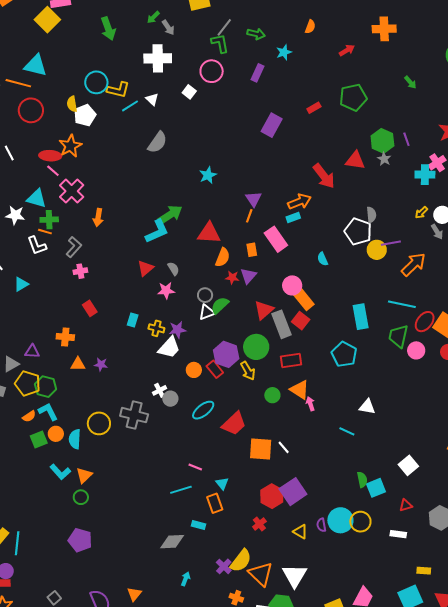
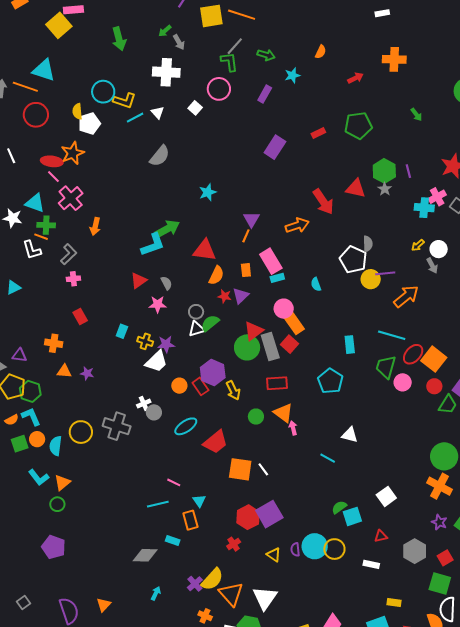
cyan rectangle: (293, 217) -> (277, 278), moved
cyan rectangle: (361, 317) -> (350, 345), size x0.7
green circle: (256, 347) -> (247, 347), moved
green semicircle: (362, 480) -> (339, 507), turned -119

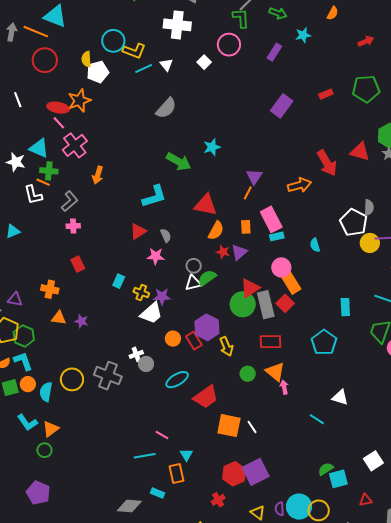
green arrow: (167, 229) -> (179, 162), moved, turned 55

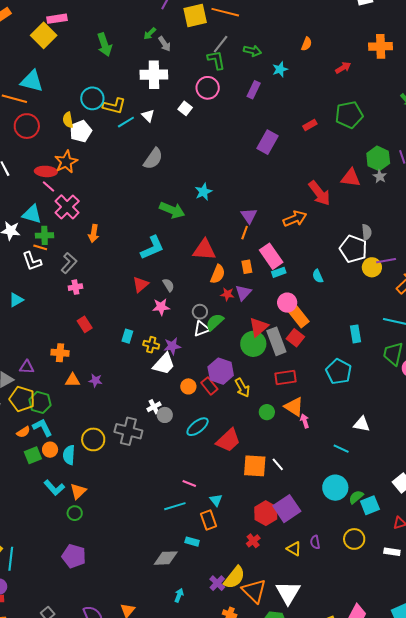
cyan circle: (299, 507) -> (335, 488), moved

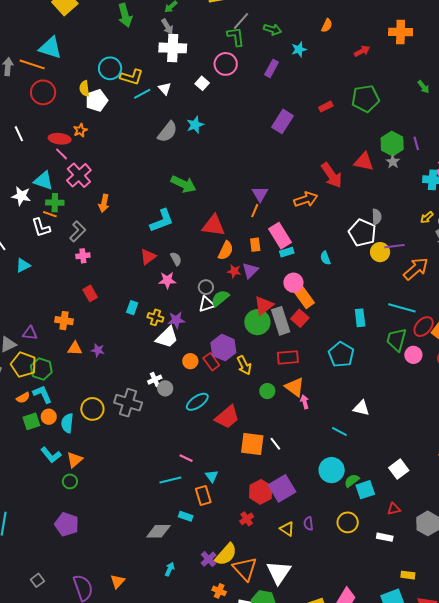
gray arrow: (165, 44) -> (167, 26), moved
orange star: (66, 162) -> (80, 130), size x0.6
cyan star: (203, 192) -> (195, 125), moved

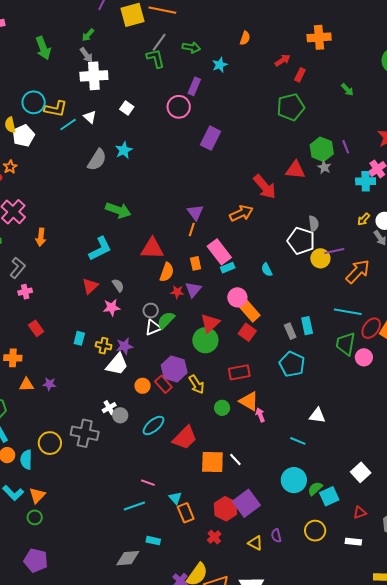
pink circle: (226, 64) -> (179, 107), moved
red rectangle: (326, 107) -> (300, 75), moved, turned -32
gray rectangle: (281, 321) -> (290, 331), moved, size x0.6
orange rectangle: (203, 496) -> (186, 513), moved

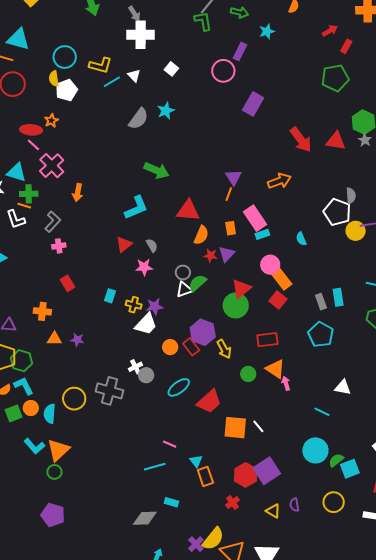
cyan circle: (34, 102) -> (65, 57), moved
red arrow: (265, 187) -> (301, 140), moved
orange triangle: (37, 495) -> (58, 450), size x1.4

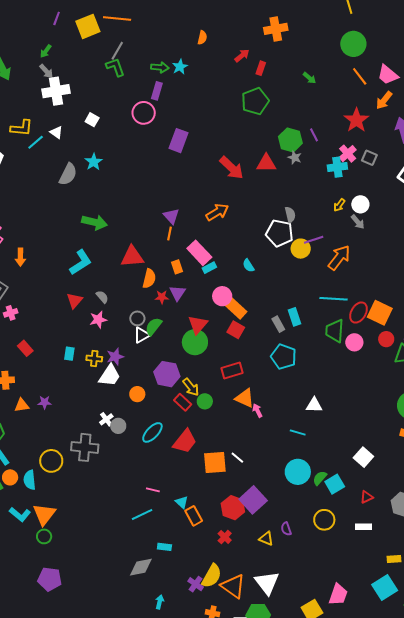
green arrow: (239, 12) -> (160, 67), moved
red rectangle: (191, 347) -> (183, 402), moved
green circle: (248, 374) -> (205, 401), moved

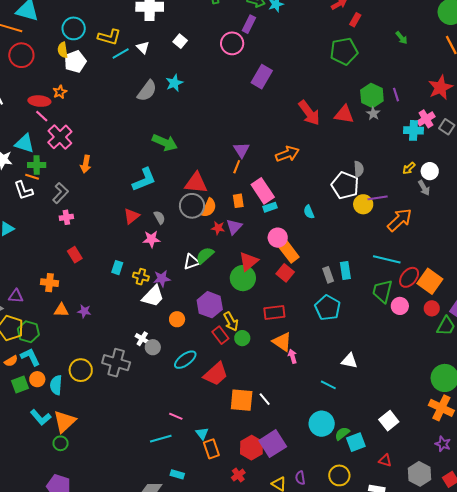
gray circle: (137, 318) -> (192, 206), moved, size x1.6
white cross: (106, 419) -> (142, 339), turned -32
red triangle: (367, 497) -> (385, 460), turned 32

